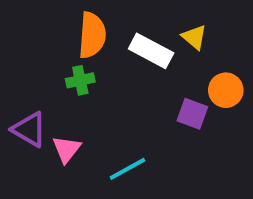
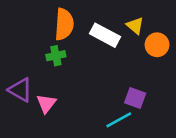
orange circle: (226, 90) -> (157, 45), moved
purple square: (192, 114) -> (135, 98), moved
cyan line: (127, 169) -> (119, 120), moved

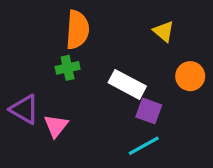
white rectangle: (105, 35) -> (127, 84), moved
orange circle: (157, 45) -> (190, 76), moved
purple square: (135, 98) -> (149, 111), moved

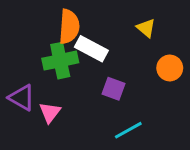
green cross: (68, 68) -> (60, 61), size x1.6
white rectangle: (127, 84) -> (91, 49), moved
purple square: (149, 111) -> (114, 89), moved

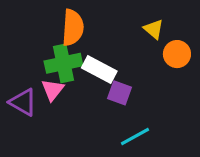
white rectangle: (91, 49) -> (99, 70), moved
orange circle: (170, 68) -> (177, 54), moved
pink triangle: (50, 112) -> (53, 90), moved

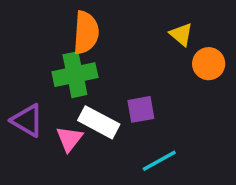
white rectangle: (99, 70) -> (99, 122), moved
pink triangle: (53, 90) -> (69, 139), moved
purple square: (119, 93) -> (141, 109), turned -30

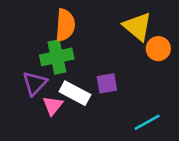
yellow triangle: (181, 34) -> (137, 26), size x1.6
purple triangle: (27, 120) -> (35, 83), moved, turned 44
cyan line: (159, 161) -> (147, 122), moved

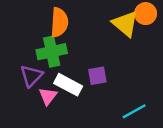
orange circle: (158, 49) -> (146, 14), moved

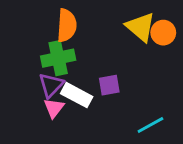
orange circle: (146, 14) -> (163, 33), moved
purple triangle: (31, 76) -> (51, 85), moved

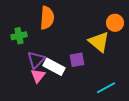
yellow triangle: (141, 27) -> (99, 42), moved
green cross: (58, 58) -> (19, 36), moved, size x0.7

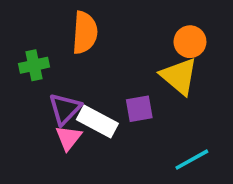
orange circle: (115, 23) -> (190, 42), moved

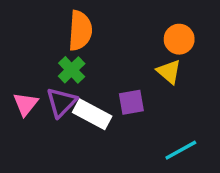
green cross: (34, 65) -> (72, 70), moved, turned -32
yellow triangle: (179, 76) -> (169, 72), size x0.7
pink triangle: (68, 138) -> (26, 104), moved

